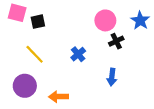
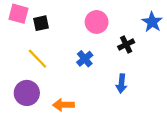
pink circle: (105, 20) -> (97, 22), moved

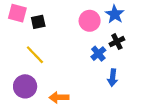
blue star: (152, 22) -> (115, 14), moved
blue cross: (85, 59) -> (98, 54), moved

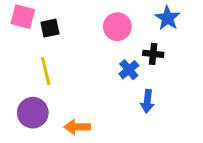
blue star: (115, 14) -> (168, 18), moved
black cross: (117, 42) -> (153, 54), turned 32
yellow line: (35, 55) -> (46, 71), turned 30

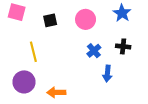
black square: (50, 28) -> (50, 20), moved
black cross: (153, 54) -> (123, 46), moved

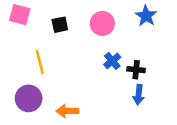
black cross: (123, 46) -> (136, 70), moved
blue arrow: (107, 74) -> (139, 95), moved

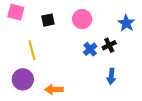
blue star: (146, 16) -> (126, 23), moved
black cross: (136, 70) -> (109, 45), moved, turned -32

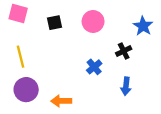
blue cross: (90, 49) -> (94, 67), moved
yellow line: (32, 50) -> (20, 57), moved

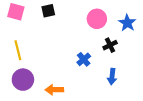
pink circle: (93, 22) -> (97, 19), moved
black square: (54, 23) -> (48, 11), moved

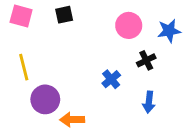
blue star: (127, 23) -> (169, 31), turned 30
purple circle: (23, 80) -> (45, 99), moved

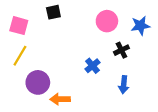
pink square: (21, 16) -> (19, 26), moved
yellow line: (24, 67) -> (20, 56), turned 45

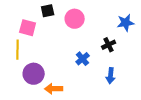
pink circle: (107, 21) -> (75, 19), moved
pink square: (19, 26) -> (28, 28), moved
yellow line: (20, 56) -> (18, 50), turned -30

